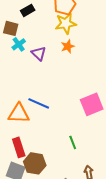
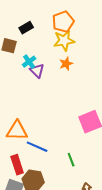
cyan cross: (19, 44) -> (29, 62), moved
blue line: (39, 103) -> (37, 147), moved

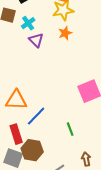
cyan cross: (29, 62) -> (28, 23), moved
blue line: (37, 147) -> (36, 116), turned -70

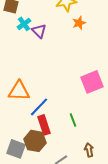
cyan cross: (28, 23) -> (24, 24), moved
orange star: (65, 33) -> (79, 23), moved
red rectangle: (16, 134) -> (44, 125), moved

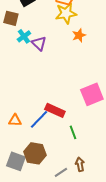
orange triangle: (19, 91) -> (15, 120), moved, size x0.6
red rectangle: (44, 125) -> (55, 110), moved, turned -48
brown arrow: (89, 150) -> (80, 164), moved

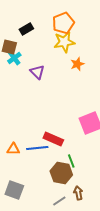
cyan cross: (24, 36) -> (14, 58), moved
blue line: (39, 119) -> (37, 148), turned 40
brown hexagon: (35, 153) -> (61, 173), moved

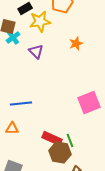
yellow star: (64, 42) -> (40, 21), moved
red rectangle: (53, 139) -> (52, 138), moved
blue line: (37, 148) -> (21, 103), moved

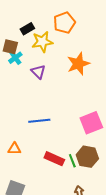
orange star: (76, 43) -> (78, 64), size x1.6
blue line: (21, 103) -> (39, 121), moved
brown hexagon: (60, 152) -> (87, 157), moved

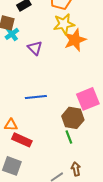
yellow star: (42, 42) -> (64, 24), moved
brown hexagon: (87, 157) -> (73, 118), moved
red rectangle: (54, 159) -> (22, 140), moved

